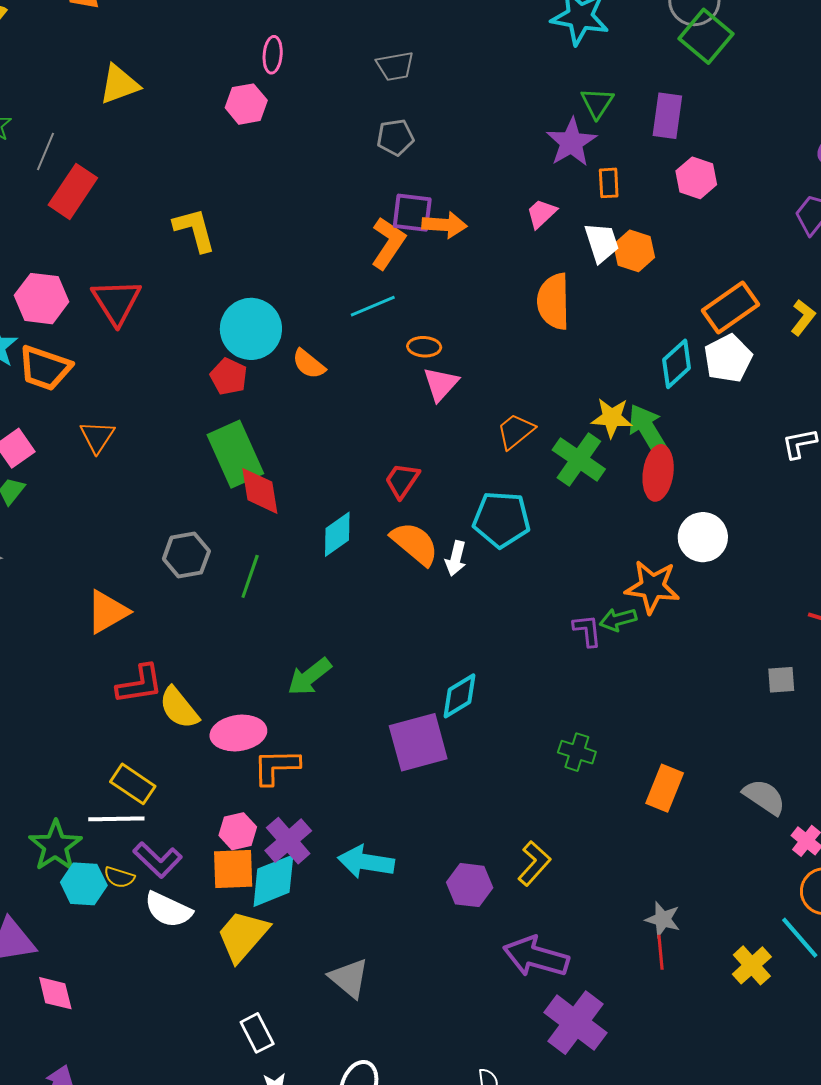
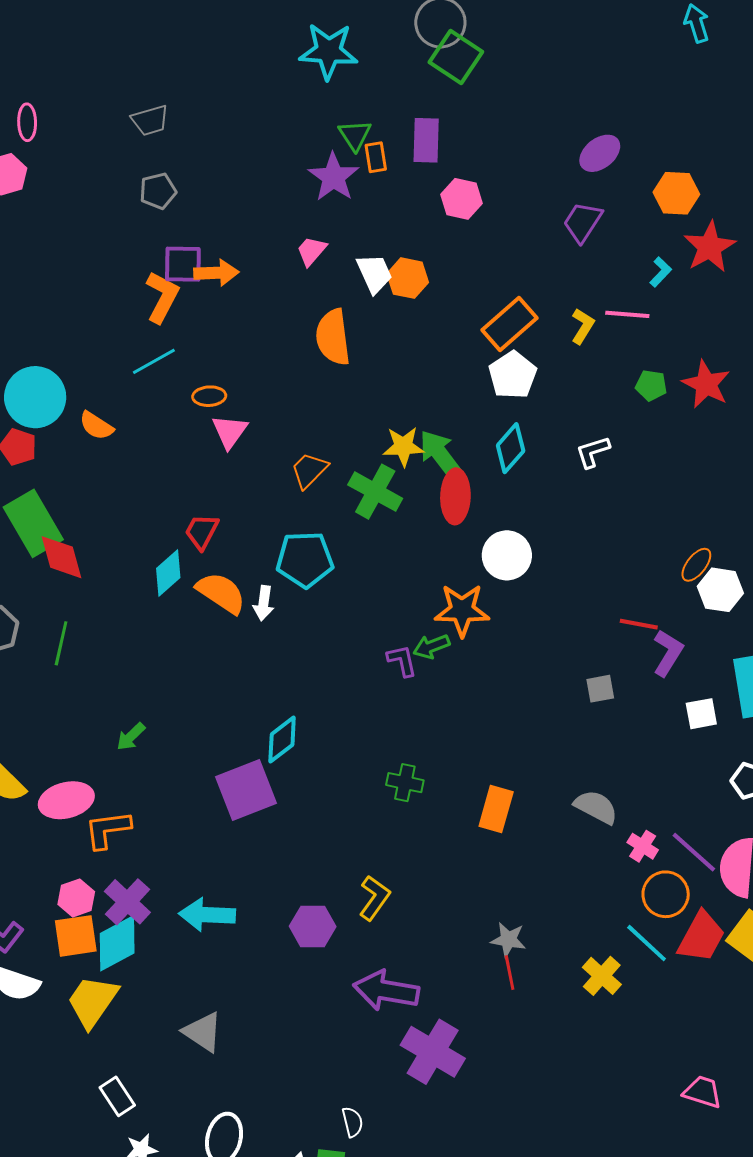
orange rectangle: (609, 183) -> (376, 157), moved
cyan diamond: (677, 364) -> (511, 448), moved
cyan diamond: (337, 534) -> (168, 573), moved
green arrow: (309, 677) -> (131, 737), size x0.7

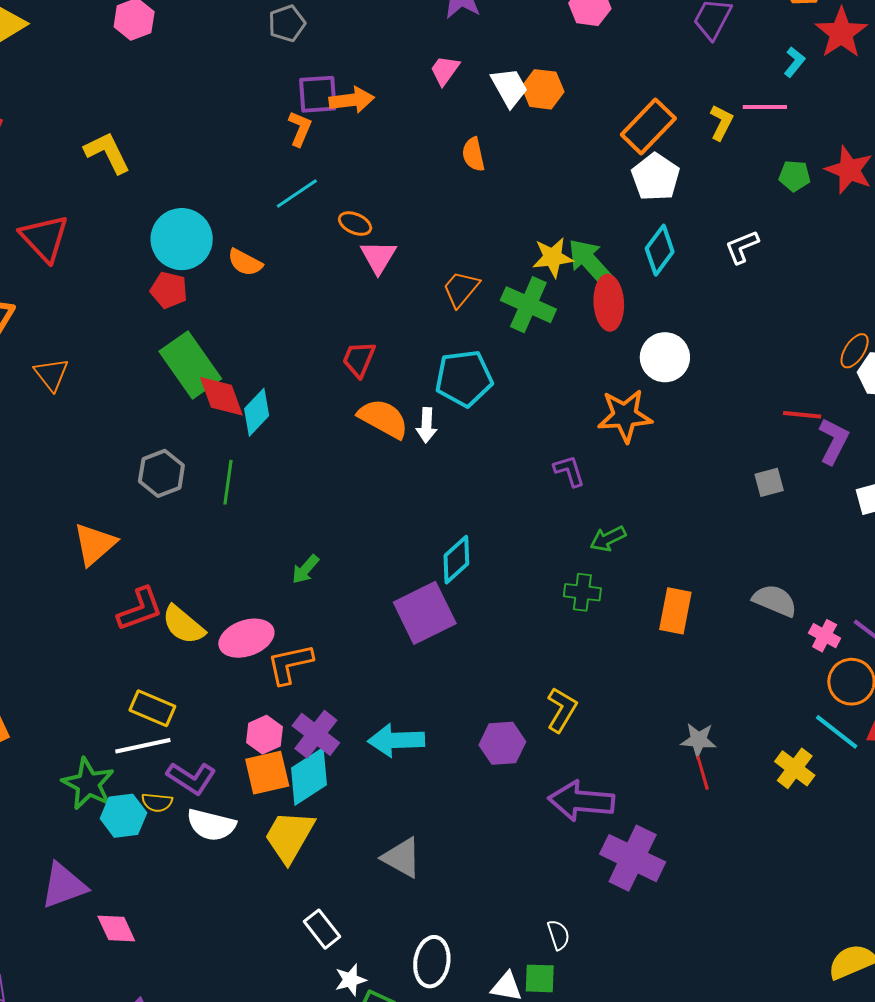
orange L-shape: (162, 297) -> (300, 129), size x0.7
orange semicircle: (333, 337) -> (473, 154), size x0.6
orange ellipse: (209, 396) -> (355, 224), turned 32
cyan diamond: (168, 573) -> (257, 412), moved
green arrow: (431, 646) -> (608, 539), moved

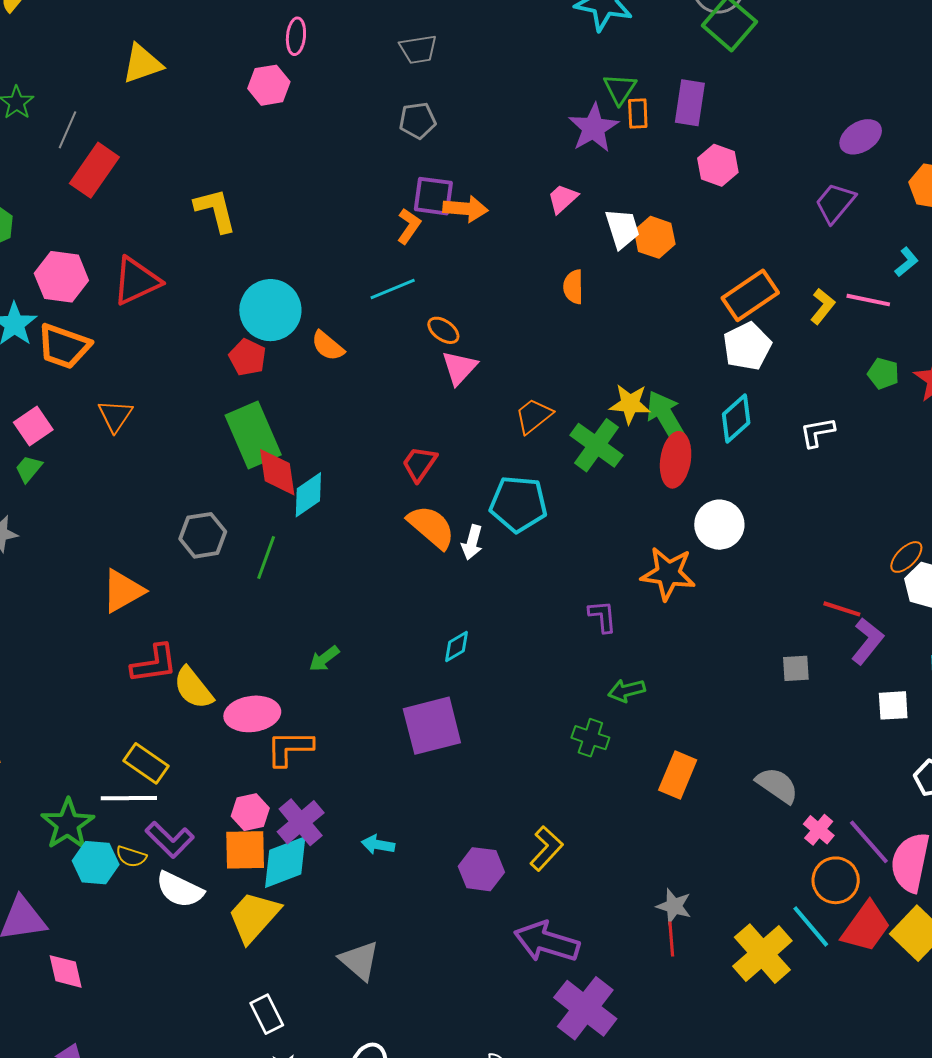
red triangle: (44, 238) -> (136, 281), turned 36
cyan diamond: (456, 560) -> (457, 646), moved, size x0.7
cyan arrow: (396, 740) -> (378, 845), size x0.6
yellow cross: (795, 768) -> (762, 954), size x1.5

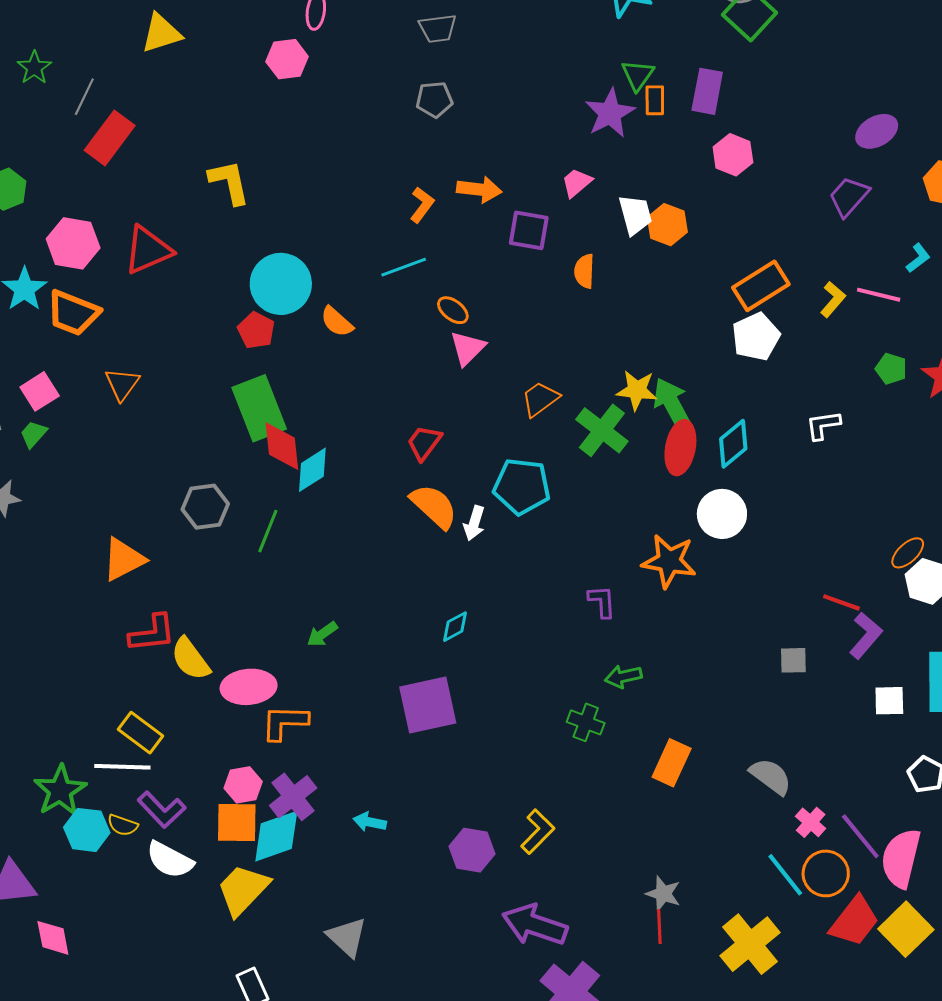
purple square: (433, 196) -> (529, 230), moved
cyan diamond: (736, 419) -> (733, 444), moved
cyan line: (811, 926) -> (785, 875), moved

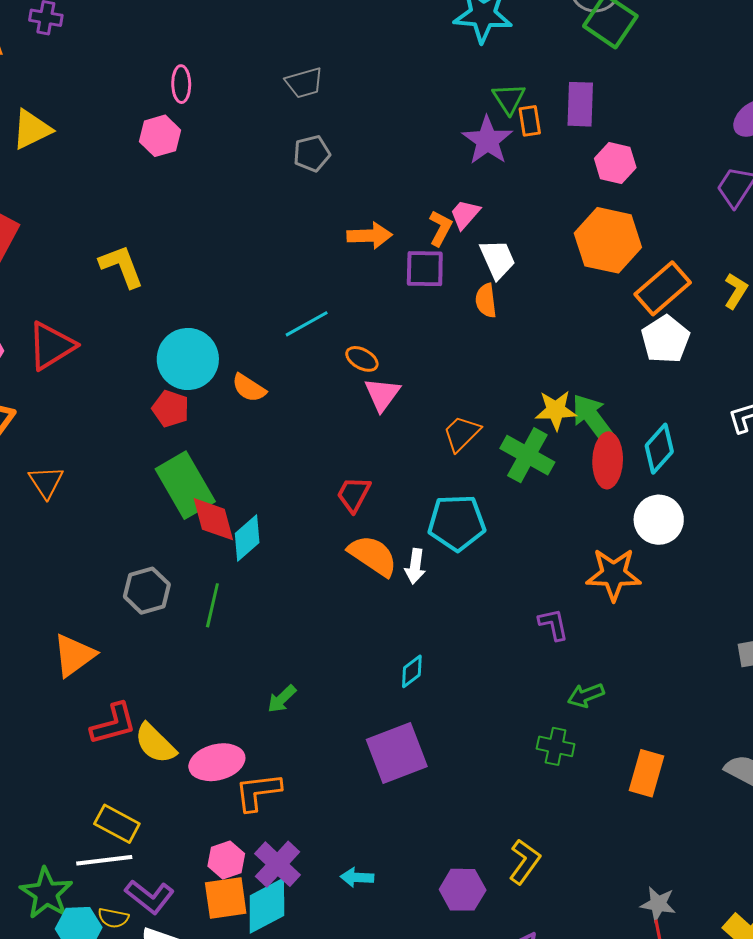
orange L-shape: (422, 205) -> (440, 228), moved
white trapezoid: (635, 215) -> (498, 259), moved
orange hexagon: (667, 225) -> (608, 240), moved, size x1.6

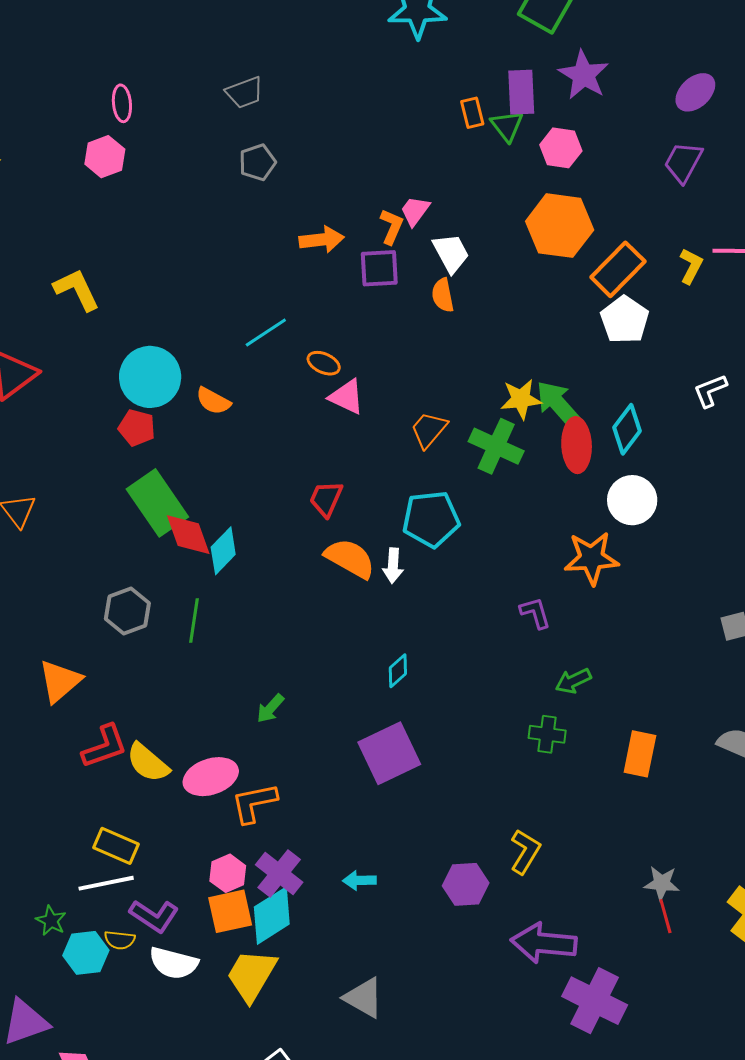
green triangle: (509, 99) -> (507, 126), moved
purple star: (487, 140) -> (584, 75), moved
pink triangle: (382, 394) -> (347, 397), turned -36
green star: (46, 893) -> (51, 921), size x0.6

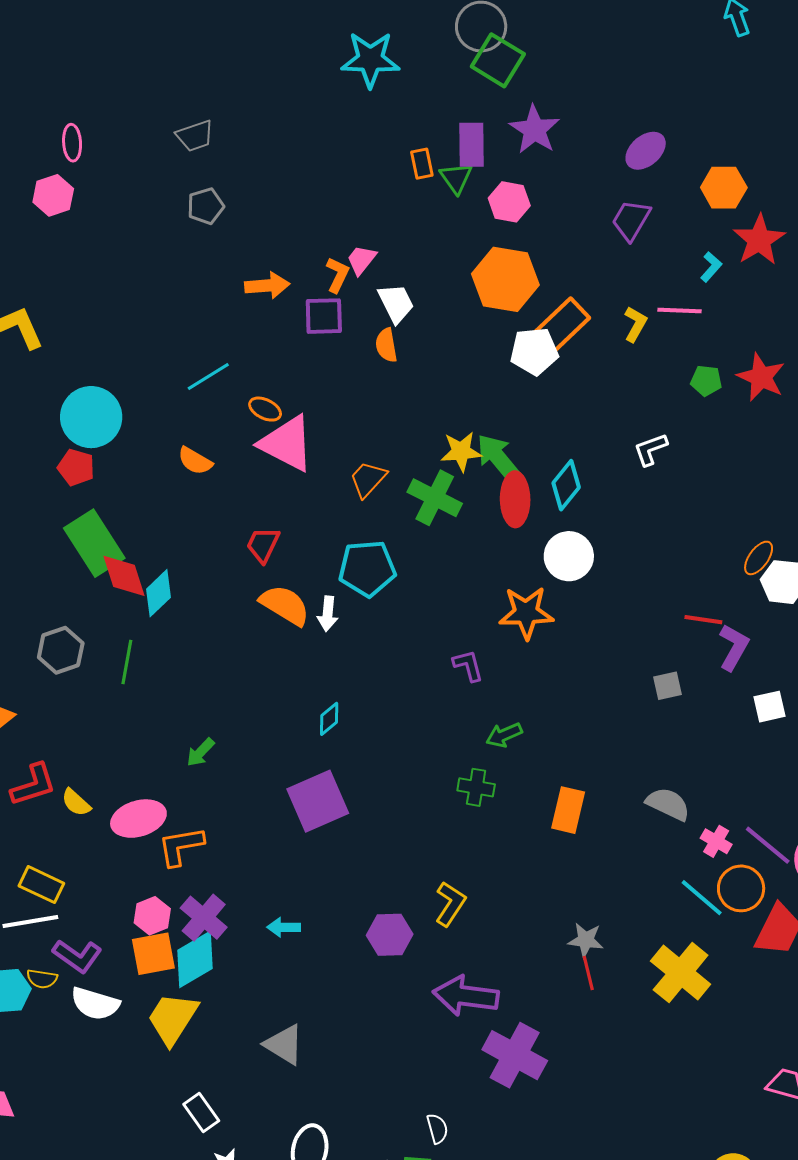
white pentagon: (625, 320) -> (534, 351), moved, turned 30
pink triangle: (347, 397) -> (287, 443), size x1.6
orange semicircle: (213, 401) -> (195, 461), moved
yellow semicircle: (148, 763) -> (76, 802), size x0.7

